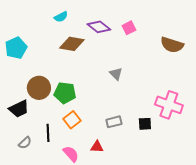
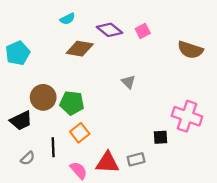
gray rectangle: (114, 122) -> (136, 159), moved
red triangle: (97, 147) -> (107, 163), size x1.6

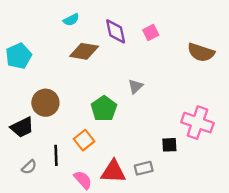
purple diamond: (110, 30) -> (116, 31), turned 40
gray triangle: (128, 82) -> (135, 86), turned 32
green pentagon: (72, 103) -> (104, 109), moved, turned 30

